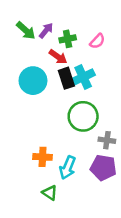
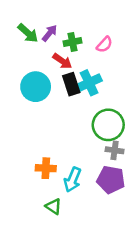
green circle: (83, 116) -> (108, 125), moved

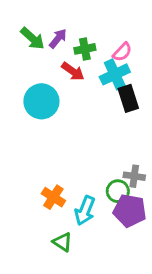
cyan cross: (89, 83) -> (115, 74), moved
black rectangle: (71, 84) -> (128, 98), moved
green circle: (108, 125) -> (118, 191), moved, size x0.6
orange cross: (46, 168) -> (53, 197), turned 30

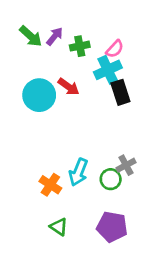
red arrow: (73, 71) -> (69, 87), moved
gray cross: (134, 176) -> (126, 165), turned -36
cyan arrow: (85, 211) -> (78, 172), moved
purple pentagon: (130, 211) -> (112, 227), moved

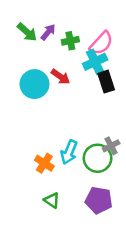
pink semicircle: (115, 49) -> (101, 43), size x1.5
green circle: (111, 179) -> (98, 158), size x1.5

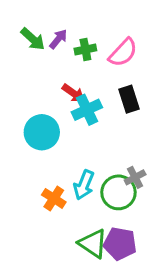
cyan cross: (95, 62) -> (87, 110), moved
cyan circle: (34, 84) -> (42, 132), moved
green triangle: (52, 200) -> (93, 244), moved, size x1.5

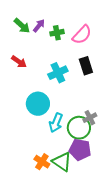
red arrow: (73, 93) -> (19, 62), moved
cyan circle: (42, 132) -> (38, 104), moved
orange cross: (54, 198) -> (42, 162), moved
purple pentagon: (120, 244) -> (80, 150), moved

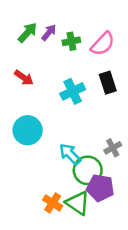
green arrow: (22, 26) -> (28, 33), turned -90
cyan circle: (38, 104) -> (28, 130), moved
cyan arrow: (56, 123) -> (70, 154), turned 114
green circle: (79, 128) -> (88, 170), moved

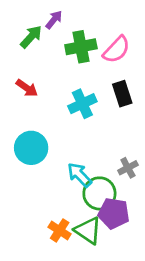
purple arrow: (49, 33) -> (54, 20), moved
green cross: (71, 41) -> (81, 47), size x1.5

